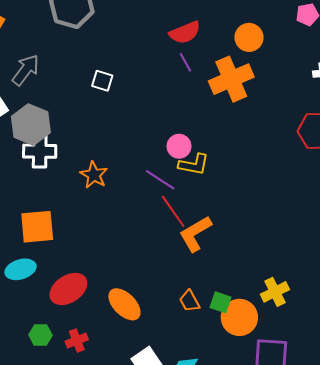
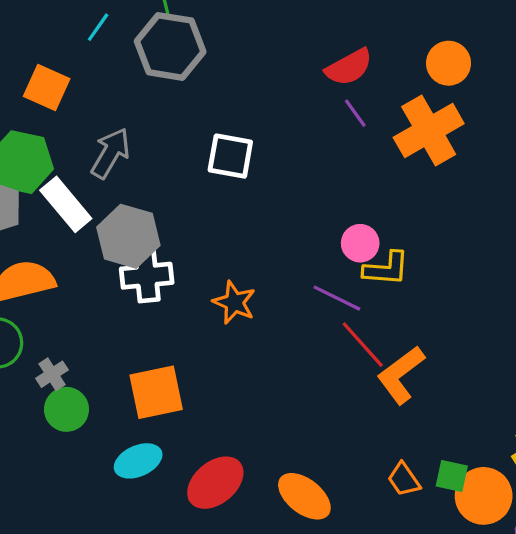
white square: (102, 81) -> (230, 156), size x1.4

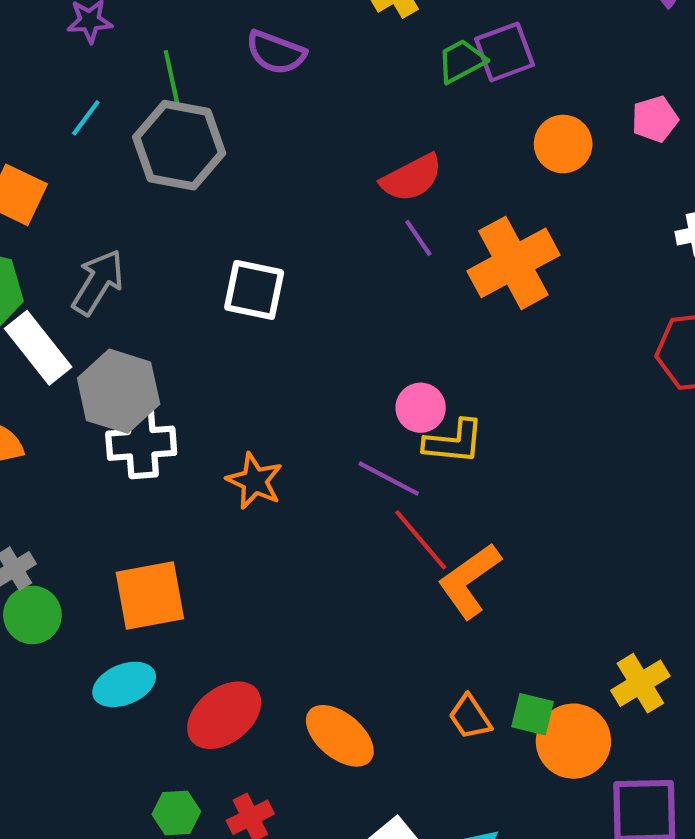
orange circle: (449, 63) -> (563, 144), moved

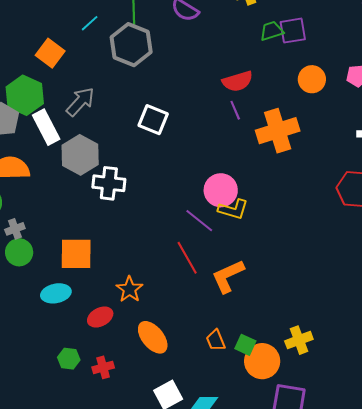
pink circle: (421, 408) -> (221, 190), size x1.4
white cross: (141, 443) -> (109, 183), moved
orange star: (255, 481) -> (129, 289), moved
red line: (421, 540) -> (187, 258), moved
red ellipse: (224, 715) -> (100, 317), size x0.7

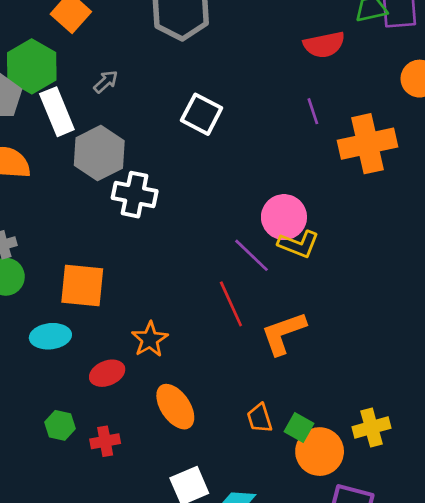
red semicircle: (237, 81) -> (324, 45), moved
gray arrow: (80, 102) -> (106, 82), size x0.6

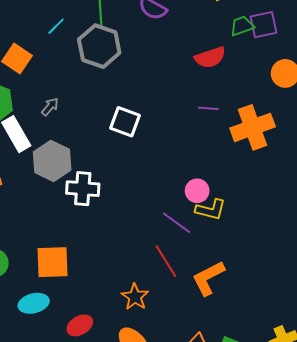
purple line: (313, 111) -> (208, 108), turned -60
pink circle: (284, 217) -> (197, 191), size x0.7
orange star: (150, 339) -> (135, 297), moved

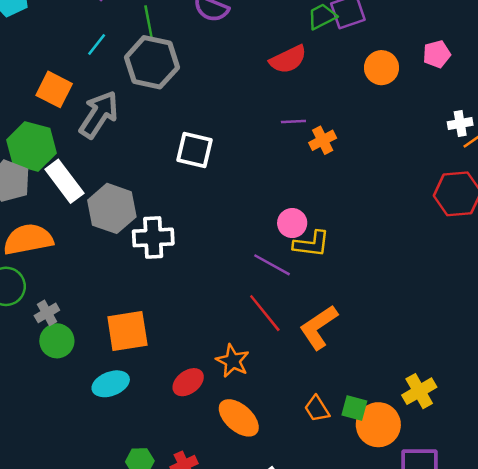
gray arrow: (50, 107) -> (99, 114), moved, size x2.0
orange cross: (253, 127) -> (323, 140), moved, size x0.5
red ellipse: (80, 325) -> (188, 382), moved

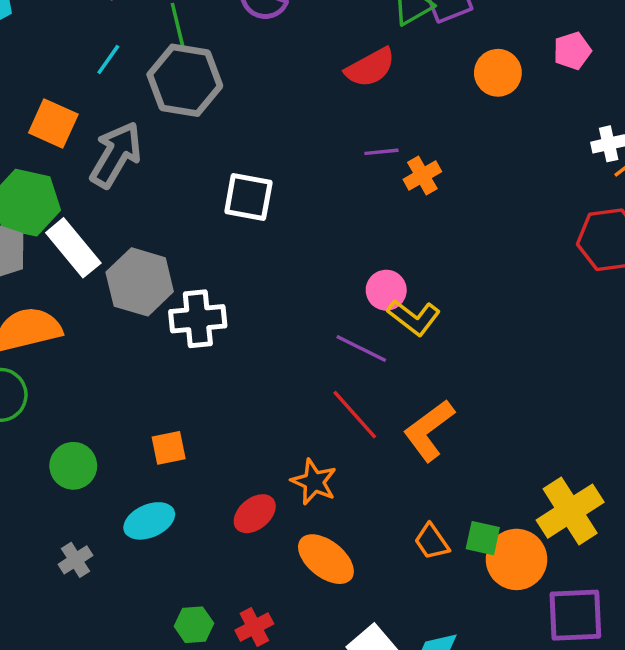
yellow L-shape: (311, 244) -> (414, 317), turned 33
gray cross: (47, 313) -> (76, 560), moved
orange square: (127, 331) -> (169, 448), size x0.6
yellow cross: (419, 391) -> (570, 511), size x1.4

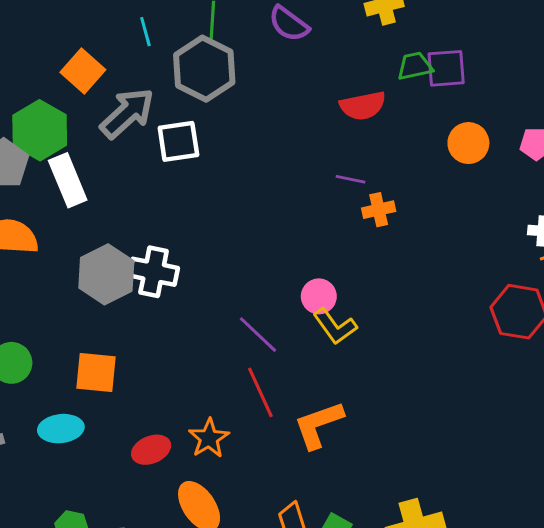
cyan line: (108, 60) -> (145, 32), turned -68
white square: (248, 197) -> (178, 141), moved, turned -36
gray hexagon: (140, 282) -> (106, 274), moved
purple line: (361, 348) -> (258, 335), moved
orange square: (169, 448) -> (96, 372), size x1.4

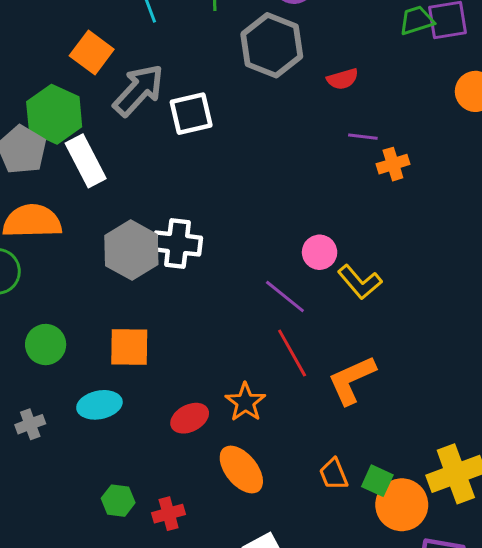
gray hexagon: (204, 69) -> (272, 45), moved
red semicircle: (363, 106) -> (343, 79), moved, size x0.7
pink circle: (319, 296) -> (320, 252), moved

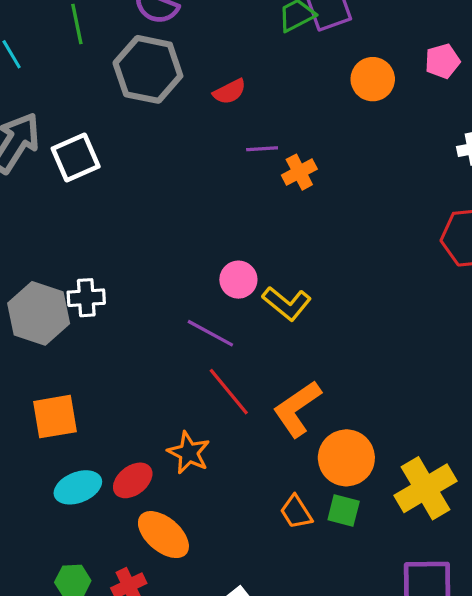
white cross: (177, 244) -> (86, 298), size x0.7
cyan ellipse: (99, 405) -> (78, 487), moved
orange ellipse: (241, 470) -> (163, 535), moved
orange circle: (402, 505) -> (346, 458), moved

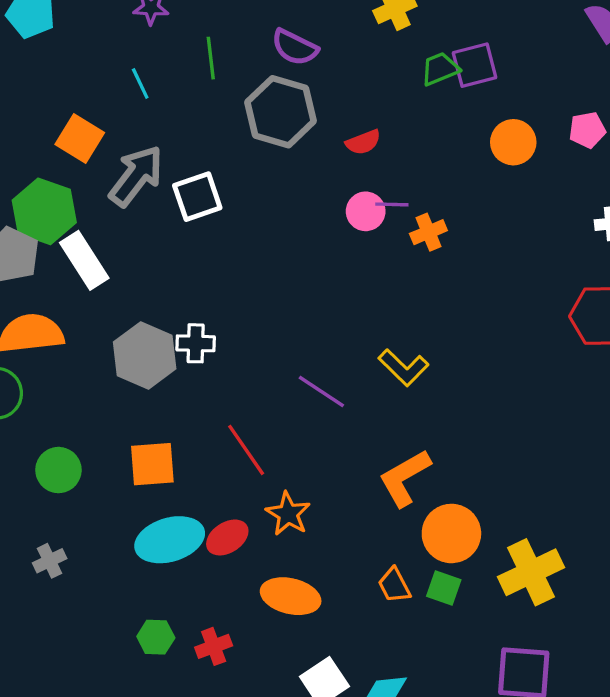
pink circle: (238, 280) -> (366, 211), moved
red line: (229, 392) -> (246, 450), moved
cyan ellipse: (78, 487) -> (170, 540), size x1.4
orange ellipse: (163, 535) -> (291, 596), moved, turned -32

